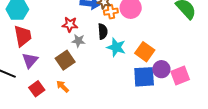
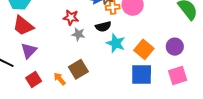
black semicircle: (103, 31) -> (103, 27), turned 77
red trapezoid: (23, 36) -> (23, 26), turned 135
brown square: (65, 60) -> (78, 69), moved
purple circle: (161, 69) -> (175, 47), moved

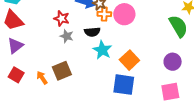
purple circle: (175, 47) -> (173, 62), moved
pink square: (178, 75) -> (170, 92), moved
red square: (34, 80) -> (16, 75), turned -35

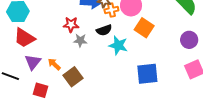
orange square: (129, 60) -> (144, 28), moved
brown square: (62, 71) -> (73, 77), moved
orange arrow: (42, 78) -> (54, 64), moved

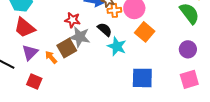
black semicircle: (104, 30) -> (105, 30), turned -126
gray star: (80, 40) -> (80, 37), size x1.5
brown square: (73, 77) -> (67, 48), moved

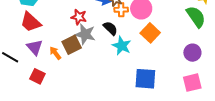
purple triangle: (30, 53) -> (35, 47), turned -30

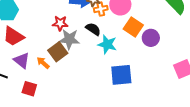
purple circle: (192, 53) -> (151, 38), moved
blue square: (145, 79) -> (121, 75), moved

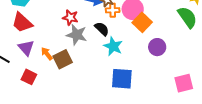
orange square: (133, 27) -> (142, 22), moved
brown square: (58, 52) -> (63, 59), moved

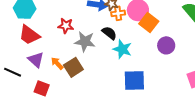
red star: (70, 18) -> (66, 26), moved

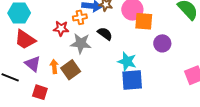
orange cross: (118, 13) -> (80, 17), moved
orange square: (149, 22) -> (144, 21), turned -30
cyan star: (122, 49) -> (127, 61), moved
orange arrow: (57, 63) -> (54, 66), turned 40

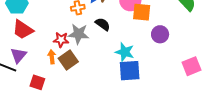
red star: (61, 28) -> (61, 40), moved
purple triangle: (33, 64) -> (18, 55), moved, turned 30

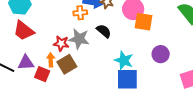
purple circle: (160, 34) -> (161, 54), moved
purple triangle: (18, 55) -> (26, 63), moved, turned 42
red square: (37, 82) -> (42, 74), moved

